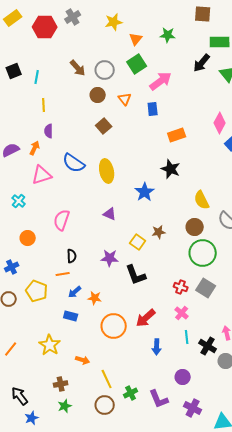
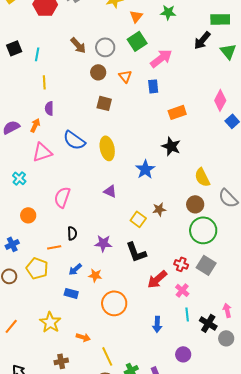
brown square: (104, 126) -> (104, 103), turned -35
purple star: (110, 258) -> (103, 243), moved
orange line: (63, 274) -> (54, 247), moved
red arrow: (146, 318) -> (157, 279), moved

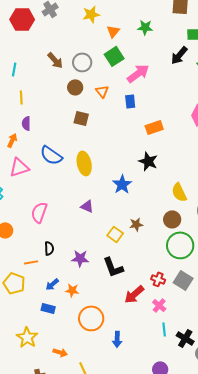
blue arrow: (157, 324) -> (117, 339), moved

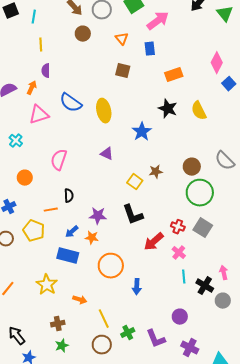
brown circle: (75, 87) -> (83, 34), moved
brown square: (81, 118) -> (123, 71), moved
yellow semicircle: (179, 192) -> (199, 111), moved
purple star: (80, 258) -> (98, 216), moved
blue rectangle: (48, 308) -> (68, 256), size x1.5

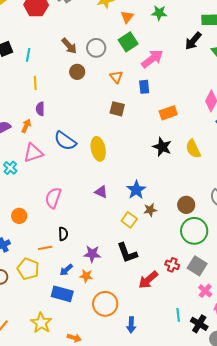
blue star: (142, 132) -> (136, 190), moved
cyan cross: (16, 141) -> (10, 168), moved
pink cross: (179, 253) -> (205, 291), moved

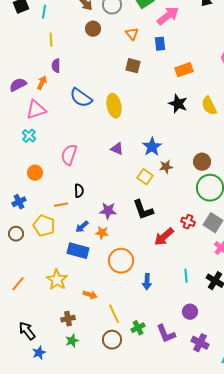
pink triangle: (33, 153) -> (36, 110), moved
cyan cross: (10, 168) -> (29, 136), moved
cyan line: (178, 315) -> (186, 276), moved

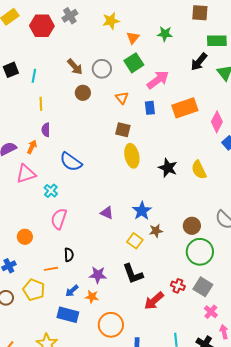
orange rectangle: (184, 70) -> (185, 108), moved, size x1.4
yellow ellipse: (114, 106) -> (132, 156), moved
cyan cross: (29, 136) -> (51, 191), moved

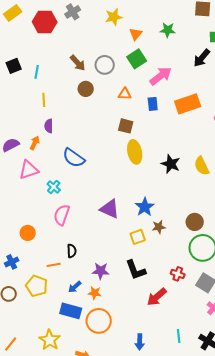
orange triangle: (122, 98) -> (125, 94), turned -48
purple triangle: (107, 213) -> (110, 209), size x1.5
yellow square: (135, 241) -> (138, 237), turned 35
red cross: (178, 286) -> (178, 274), moved
orange circle: (111, 325) -> (99, 321), moved

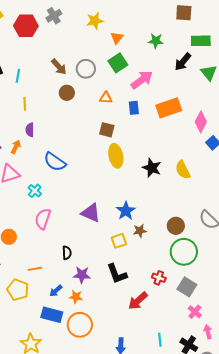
green star: (168, 30) -> (156, 41), moved
black semicircle: (72, 251) -> (67, 253), moved

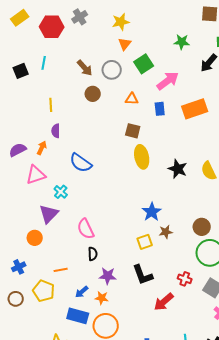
orange triangle: (117, 38) -> (125, 44), moved
cyan line: (18, 76) -> (44, 63), moved
purple triangle: (91, 213) -> (49, 214), moved, turned 50
pink semicircle: (43, 219) -> (86, 229), moved, turned -45

